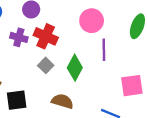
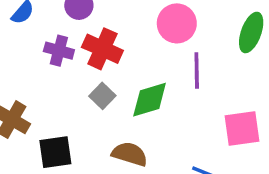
green diamond: (75, 68) -> (150, 100), turned 45

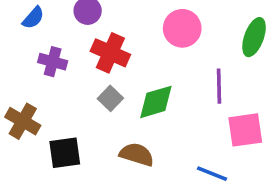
purple cross: (59, 51) -> (53, 62), moved
purple line: (197, 71) -> (219, 86), moved

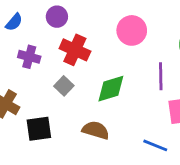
gray square: (110, 98) -> (64, 86), moved

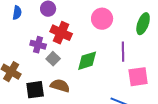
blue semicircle: (14, 22) -> (17, 13), turned -32
purple cross: (29, 57) -> (38, 45), moved
brown semicircle: (96, 130) -> (60, 86), moved

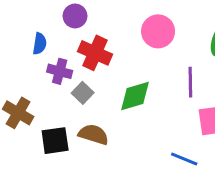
blue semicircle: (17, 13) -> (40, 44), moved

